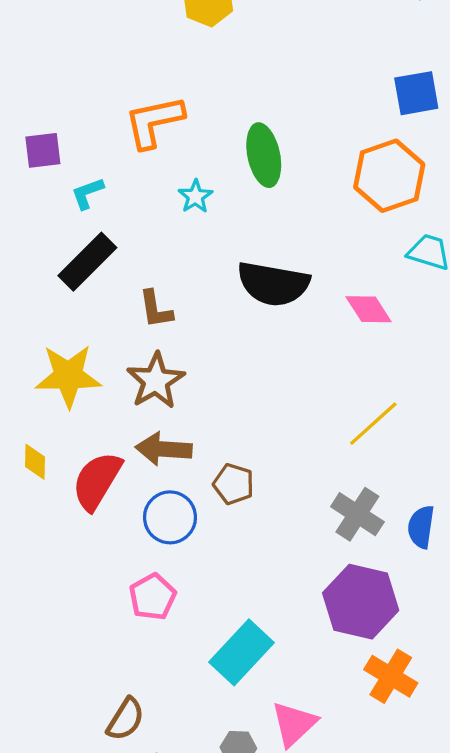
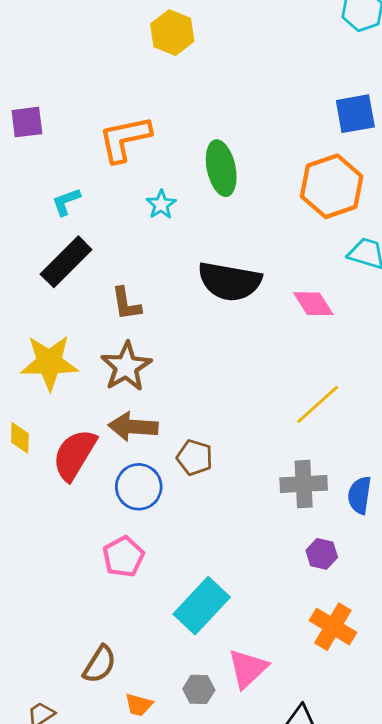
purple square: (43, 150) -> (27, 122), moved
gray cross: (357, 514) -> (304, 484), turned -36
purple hexagon: (361, 602) -> (322, 554), moved, size x0.5

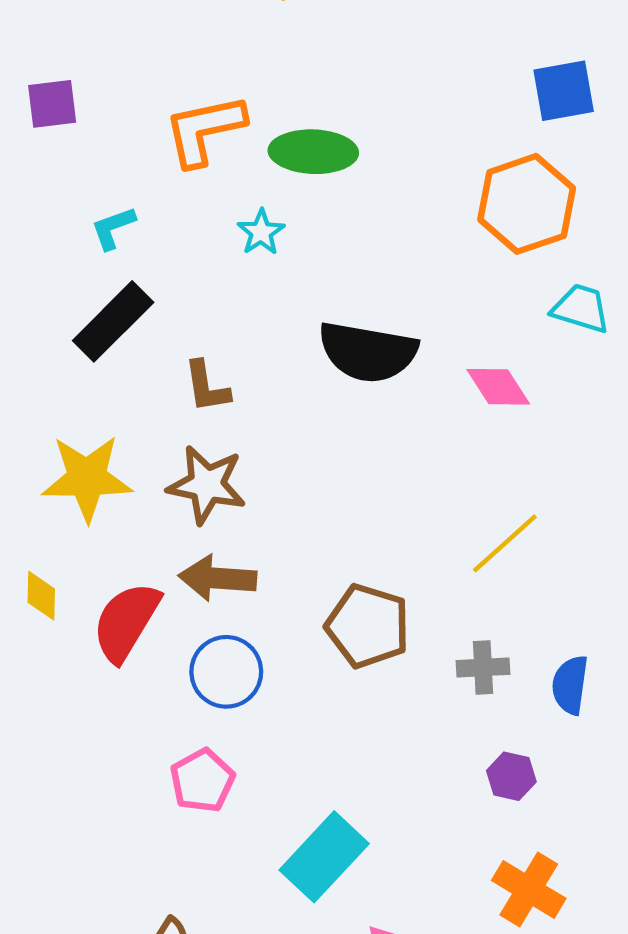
green ellipse: (221, 168) -> (313, 152), moved, turned -76
brown star: (126, 367) -> (207, 485), turned -30
brown pentagon: (195, 457) -> (368, 626), moved, size x1.5
gray cross: (304, 484) -> (483, 667), size x0.7

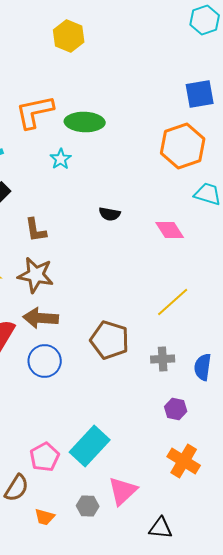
black semicircle: (368, 352) -> (110, 214), size x0.5
pink pentagon: (202, 781) -> (45, 457), moved

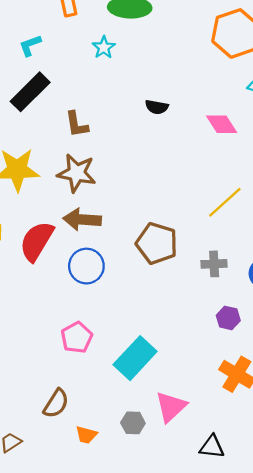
pink pentagon: (45, 457) -> (77, 337), moved

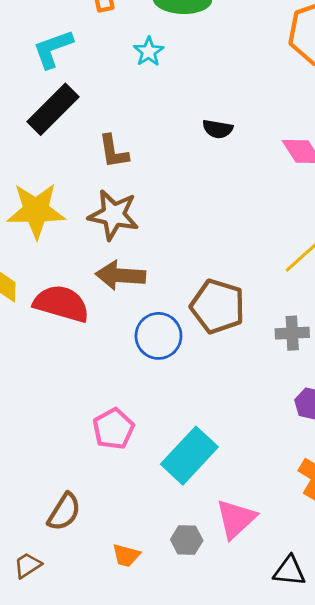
cyan L-shape: (30, 45) -> (53, 49), size x1.4
red semicircle: (37, 241) -> (61, 304), turned 75
blue circle: (86, 266) -> (158, 336), moved
brown semicircle: (56, 403) -> (64, 512), moved

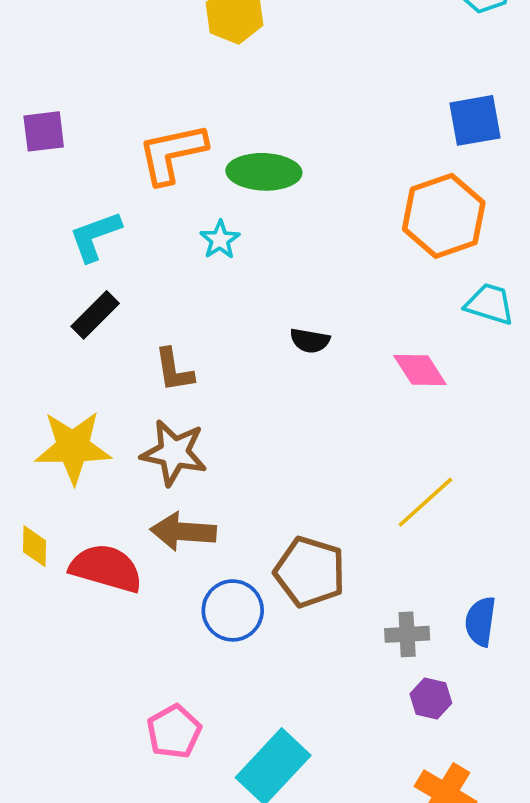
black rectangle: (53, 109) -> (95, 315), size x0.7
gray cross: (292, 333) -> (407, 634), moved

